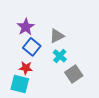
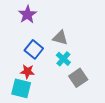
purple star: (26, 27) -> (27, 14), moved
gray triangle: (57, 36) -> (60, 38), turned 42

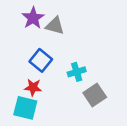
gray triangle: (60, 38) -> (55, 26), moved
cyan cross: (63, 59) -> (77, 72), turned 32

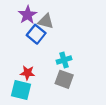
blue square: (41, 60) -> (36, 34), moved
gray square: (95, 95) -> (64, 79), moved, turned -36

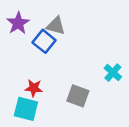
purple star: (28, 15) -> (18, 23), moved
cyan cross: (64, 60) -> (113, 73), moved, turned -32

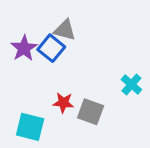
purple star: (18, 23) -> (24, 48), moved
red star: (34, 88) -> (63, 103), moved

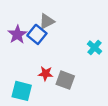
gray triangle: (65, 30) -> (47, 21), turned -42
cyan cross: (131, 84) -> (95, 48), moved

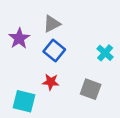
blue square: (37, 34) -> (54, 50), moved
gray square: (65, 80) -> (91, 89), moved

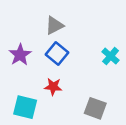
purple star: (19, 38) -> (20, 55), moved
gray square: (91, 89) -> (95, 108), moved

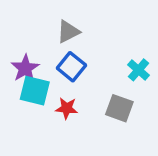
cyan square: (25, 107) -> (35, 91), moved
gray square: (95, 108) -> (119, 108), moved

